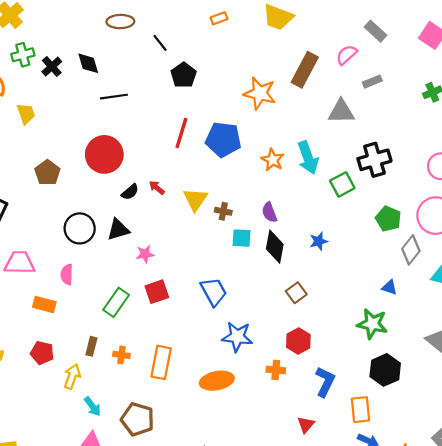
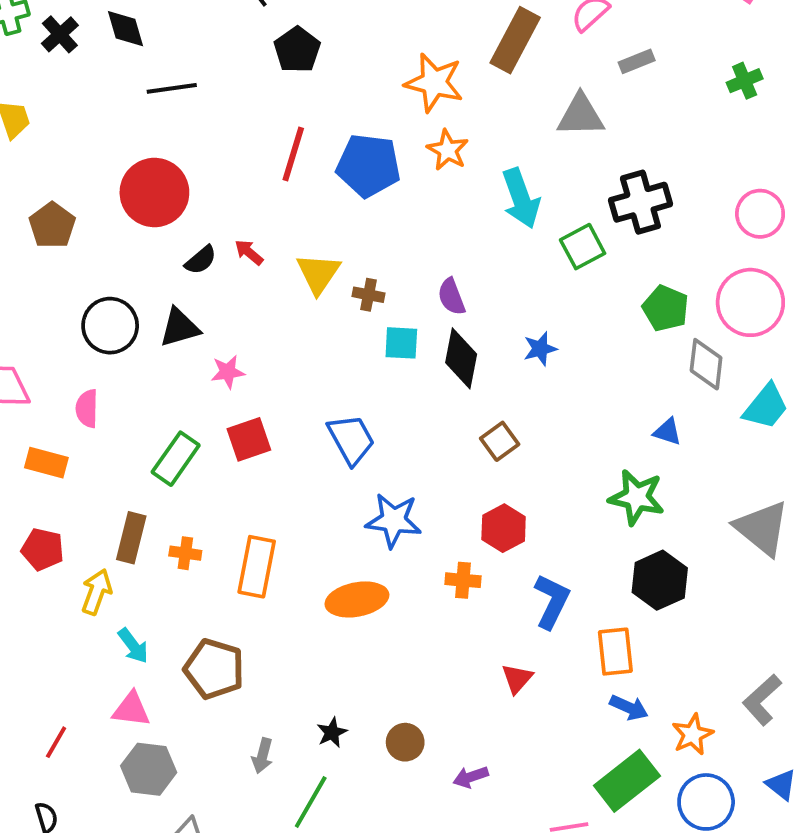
orange star: (273, 160) -> (448, 150), moved
gray diamond: (411, 250) -> (706, 364), turned -32
brown rectangle: (91, 346) -> (131, 538), size x1.4

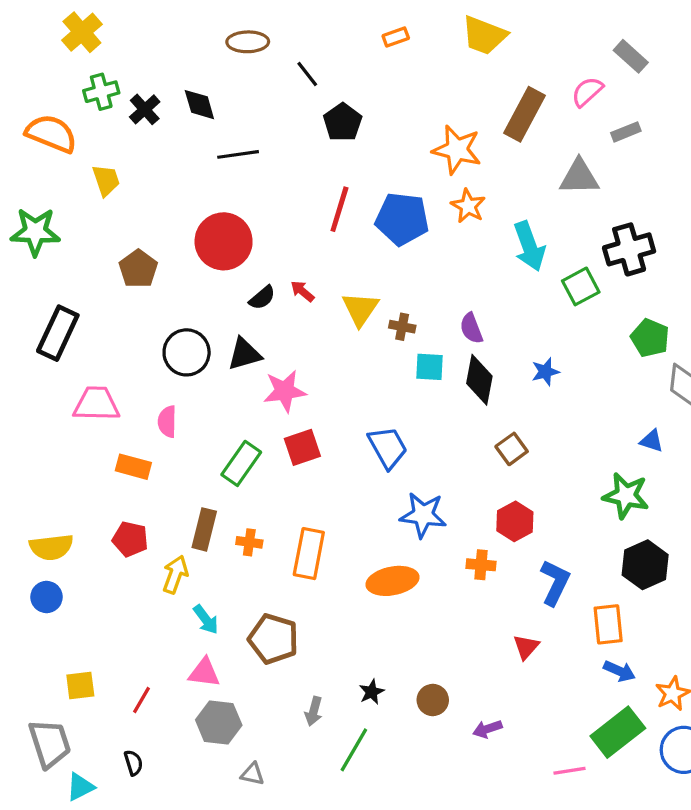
pink star: (228, 372) -> (285, 391), size x1.5

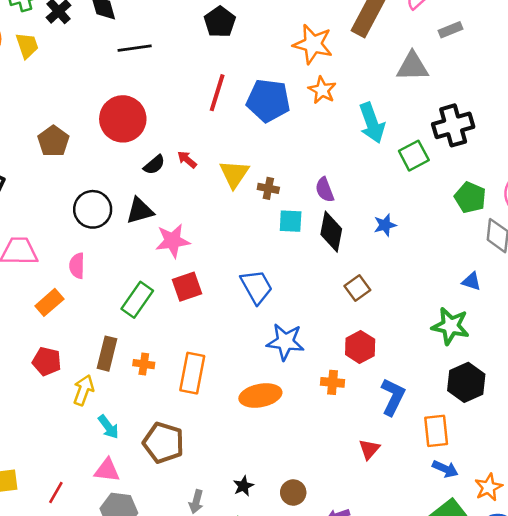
yellow trapezoid: (106, 180) -> (27, 45), moved
orange rectangle: (133, 467) -> (49, 302), turned -56

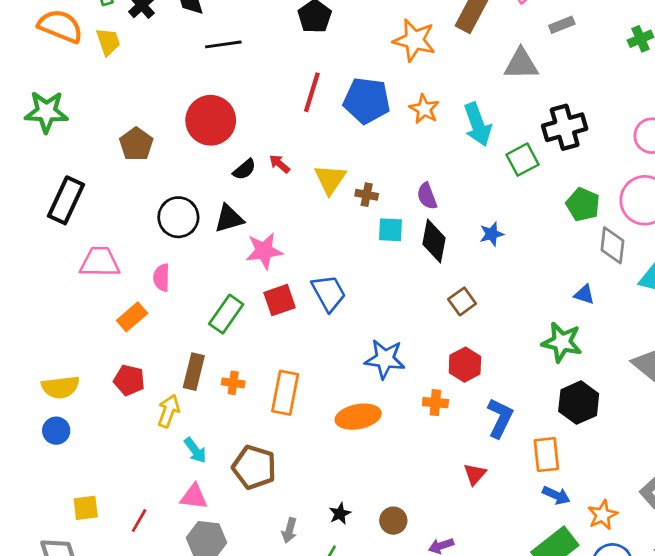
orange star: (322, 90) -> (424, 109), moved
blue trapezoid: (257, 287) -> (329, 293), moved

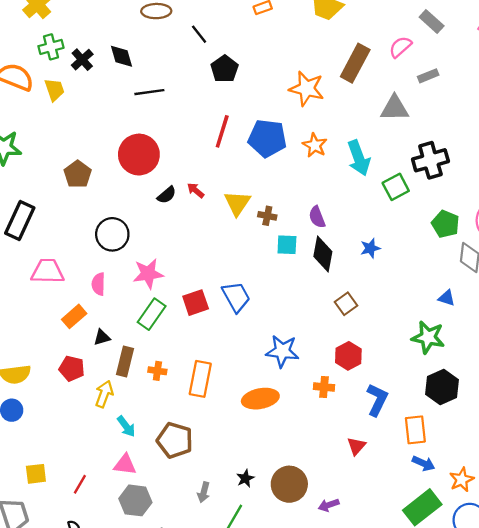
black triangle: (229, 219) -> (102, 337), moved, size x0.7
pink star: (264, 251) -> (148, 274), moved
brown circle: (393, 521) -> (289, 484), size x1.6

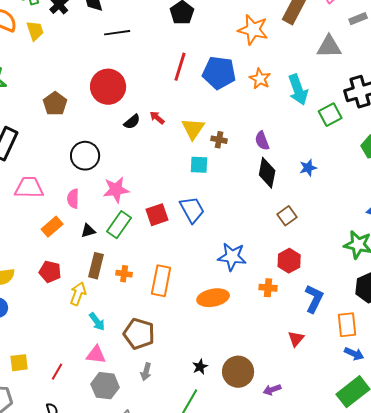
cyan square: (287, 245) -> (199, 165), moved
black triangle: (102, 337) -> (88, 231), moved
gray arrow: (204, 492) -> (146, 372), moved

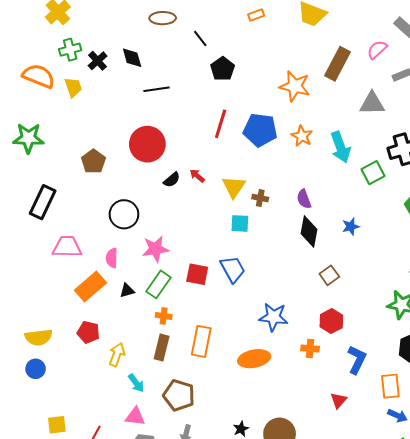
red square: (157, 215) -> (197, 274), turned 30
orange rectangle: (52, 227) -> (90, 286), size x1.4
brown rectangle: (96, 266) -> (162, 347), moved
orange cross: (124, 274) -> (164, 316), moved

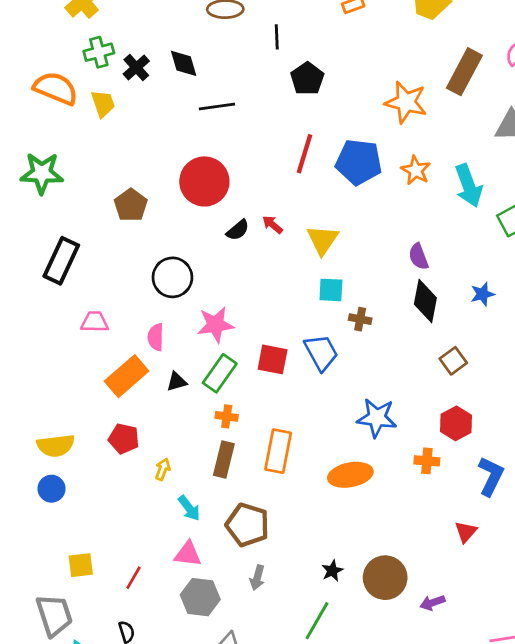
black line: (200, 38) -> (277, 37), turned 36
brown cross: (260, 198) -> (360, 319), moved
pink trapezoid: (67, 247) -> (95, 322), size x0.7
yellow arrow: (117, 355) -> (163, 469), size x0.7

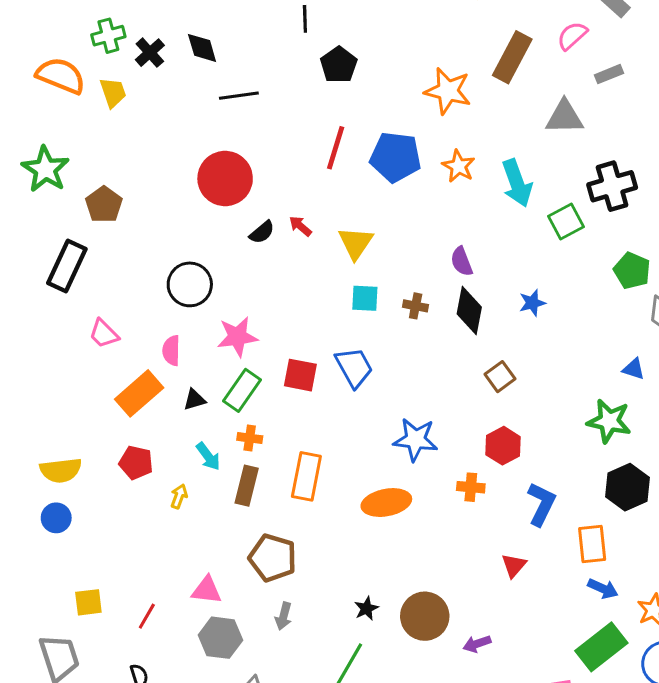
green star: (42, 173) -> (45, 169), turned 30
brown pentagon: (131, 205) -> (104, 205), moved
brown cross: (360, 319) -> (416, 306), moved
pink trapezoid: (95, 322) -> (104, 334), turned -136
cyan arrow: (189, 508) -> (208, 456), moved

